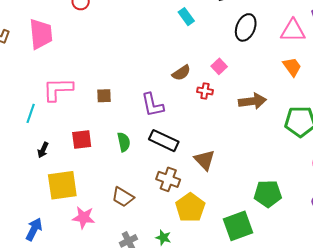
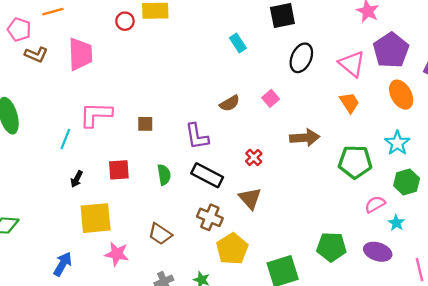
pink triangle: (293, 31) -> (352, 64), turned 36
red cross: (205, 91) -> (254, 157), moved, turned 35
green pentagon: (268, 194) -> (331, 247), moved

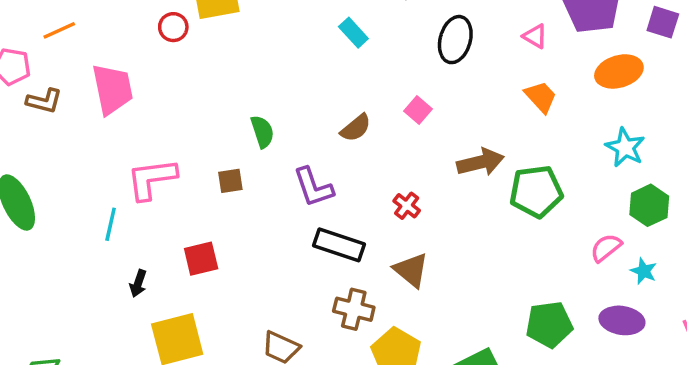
pink triangle: (352, 64) -> (535, 36), size x0.6
orange ellipse: (401, 95) -> (619, 71), turned -68
green pentagon: (355, 162) -> (536, 191), moved
green semicircle: (164, 175) -> (262, 132), moved

